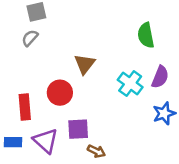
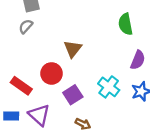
cyan cross: (130, 84) -> (109, 87), moved
red rectangle: (25, 107) -> (21, 86), turned -50
purple square: (78, 129) -> (73, 95), moved, turned -30

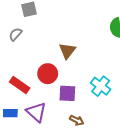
gray semicircle: (26, 26) -> (15, 34), moved
purple square: (73, 95) -> (67, 93), turned 36

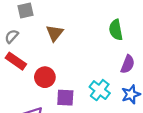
brown triangle: (67, 51) -> (55, 33), moved
red rectangle: (20, 85) -> (16, 61), moved

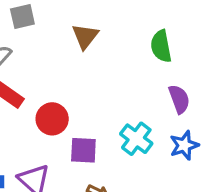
brown triangle: (55, 33) -> (85, 36), moved
purple semicircle: (128, 64) -> (179, 99), turned -42

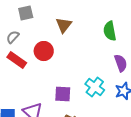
red circle: (52, 119) -> (44, 51), moved

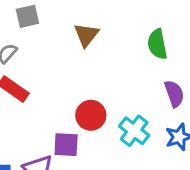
red circle: (44, 51) -> (91, 115), moved
purple square: (63, 94) -> (66, 145), moved

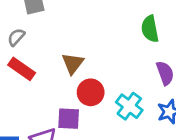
brown triangle: (86, 35) -> (73, 63), moved

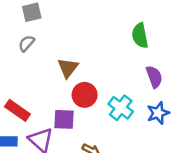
gray semicircle: (16, 37) -> (27, 43), moved
red rectangle: (22, 69) -> (17, 110), moved

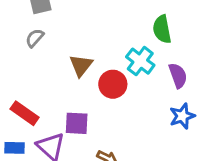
red circle: (85, 95) -> (113, 84), moved
cyan cross: (121, 108) -> (140, 61), moved

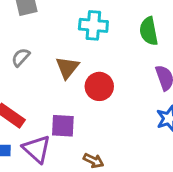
gray semicircle: (35, 38) -> (21, 57), moved
cyan cross: (140, 61) -> (93, 25), moved, turned -32

